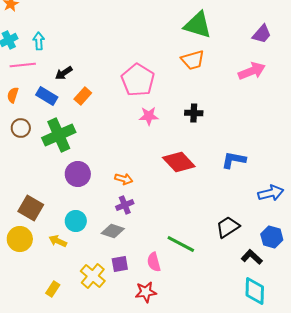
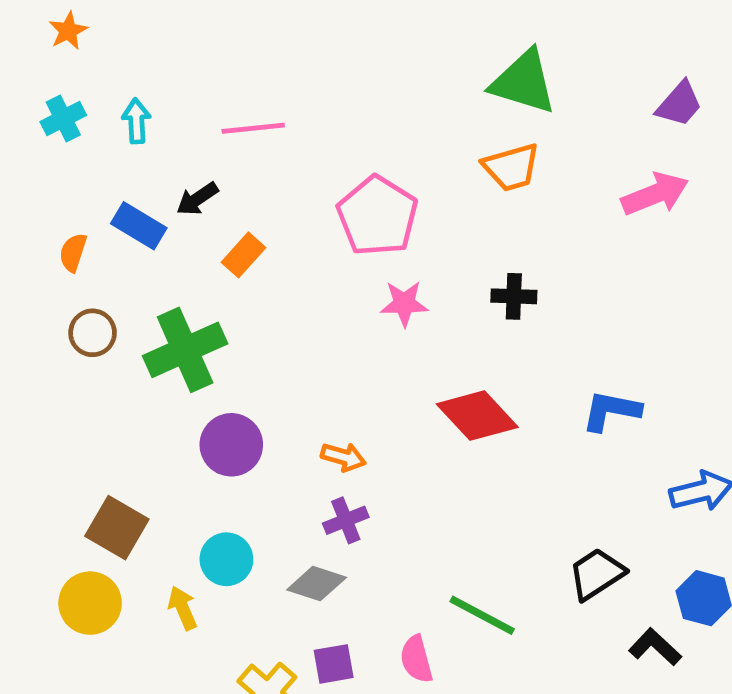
pink line: (23, 65) -> (253, 128), moved
blue rectangle: (47, 96) -> (139, 226), moved
yellow arrow: (58, 241) -> (183, 608), turned 42

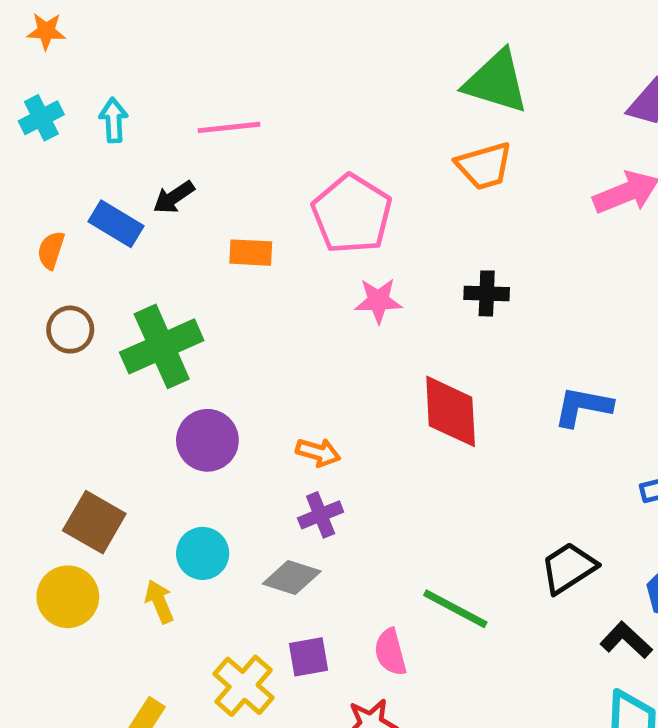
orange star: (68, 31) -> (46, 31), turned 30
orange rectangle: (243, 255) -> (251, 253), moved, turned 51
red diamond: (477, 416) -> (451, 411), turned 40

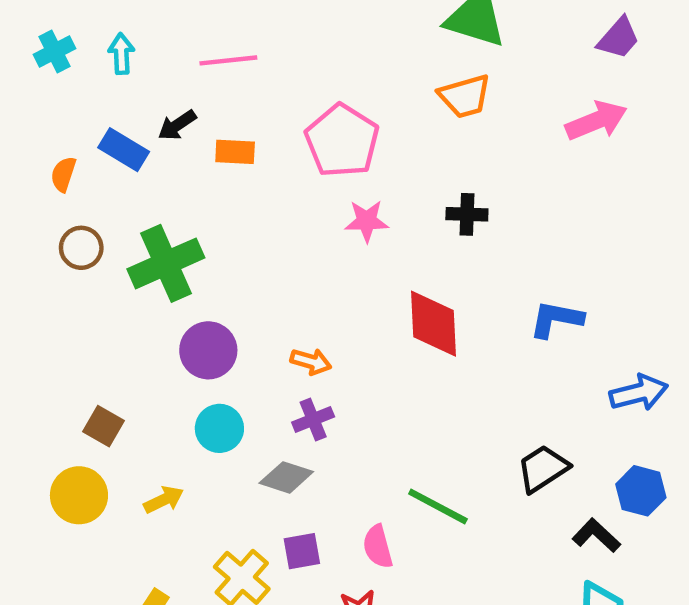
orange rectangle: (251, 253) -> (235, 152), moved
brown square: (94, 522) -> (103, 426), size x0.7
cyan circle: (203, 553) -> (219, 428), moved
yellow arrow: (159, 602) -> (164, 500), turned 87

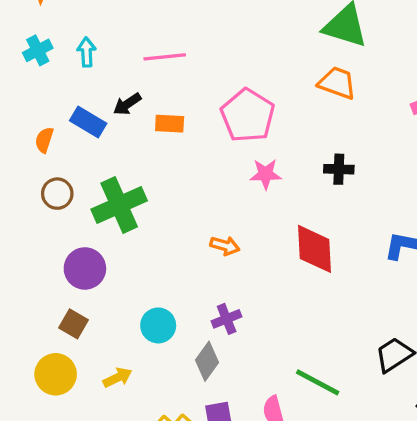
orange trapezoid: (465, 96) -> (337, 83), turned -144
purple circle: (208, 350) -> (85, 268), moved
orange arrow: (311, 362) -> (225, 246), moved
gray diamond: (286, 477) -> (207, 361), turned -72

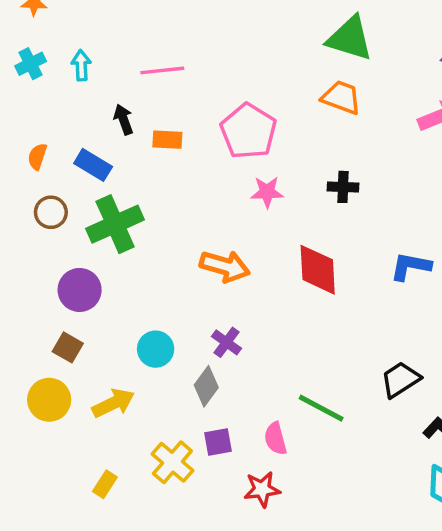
black arrow: (127, 104) -> (123, 119), turned 104
blue rectangle: (88, 122) -> (93, 165), moved
orange arrow: (225, 246) -> (225, 266), size x1.6
purple cross: (227, 319) -> (226, 342), turned -32
yellow arrow: (117, 378) -> (113, 403), size x1.4

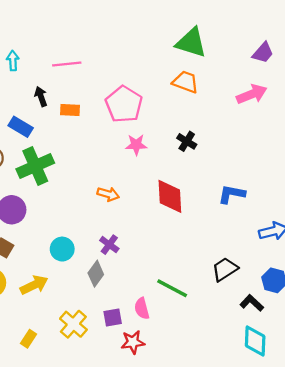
black cross: (343, 187) -> (187, 141), turned 30
orange arrow: (225, 266) -> (108, 194), size x0.7
purple square: (218, 442) -> (113, 317), moved

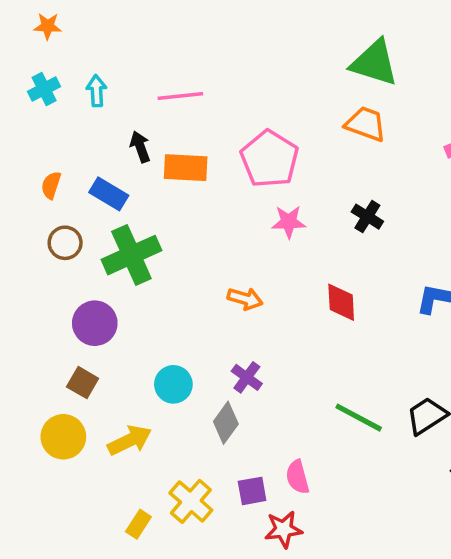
orange rectangle: (70, 110) -> (186, 168), size x1.4
red diamond: (170, 196) -> (341, 302), size x0.7
green line: (172, 288) -> (359, 418), moved
yellow rectangle: (29, 339) -> (138, 524), moved

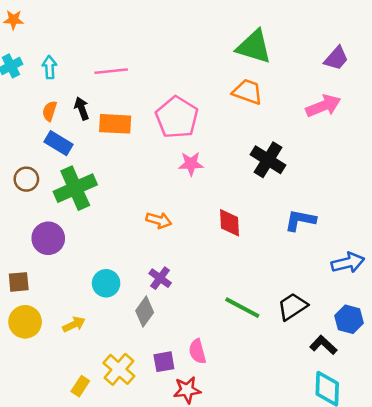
orange semicircle: (51, 185) -> (50, 111), moved
black cross: (367, 217) -> (268, 160), moved, size x1.5
brown square: (83, 383) -> (19, 282), moved, turned -35
yellow arrow: (130, 440) -> (74, 324), size x0.7

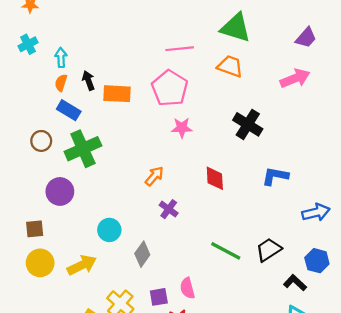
cyan arrow: (50, 67) -> (61, 57), moved
pink line: (111, 71) -> (180, 49), moved
orange arrow: (159, 220) -> (154, 176), turned -65
purple cross: (160, 278) -> (169, 209), moved
yellow arrow: (74, 324) -> (82, 265), size x1.5

